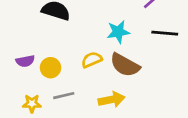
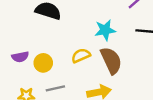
brown semicircle: (125, 65) -> (111, 60), turned -144

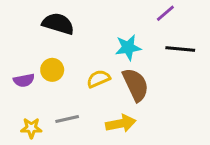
yellow circle: (43, 63) -> (52, 70), moved

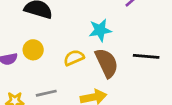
black line: (180, 49) -> (146, 56), moved

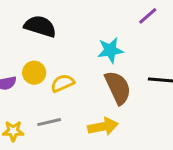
yellow semicircle: (74, 58) -> (63, 83), moved

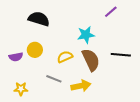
yellow semicircle: (63, 83) -> (65, 57), moved
gray line: (49, 122) -> (54, 79), moved, turned 35

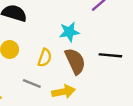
yellow semicircle: (65, 57) -> (45, 58), turned 133

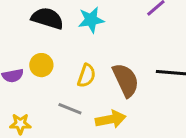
cyan star: (69, 32) -> (91, 20), moved

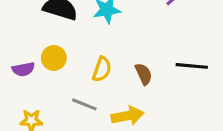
brown semicircle: (126, 80) -> (144, 74), size x0.6

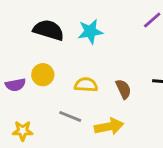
yellow semicircle: (102, 69) -> (86, 85), turned -105

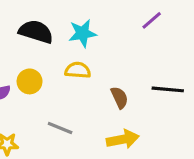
yellow semicircle: (86, 85) -> (78, 70), moved
yellow arrow: (109, 126) -> (123, 139), moved

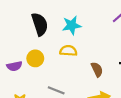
black semicircle: (36, 32) -> (40, 24), turned 55

